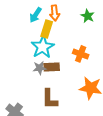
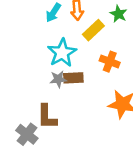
yellow rectangle: (47, 29) -> (93, 30), moved, turned 30
brown L-shape: (50, 99) -> (47, 117), moved

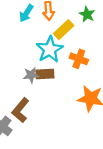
cyan star: (62, 53) -> (50, 49), moved
brown L-shape: (47, 117) -> (20, 110), turned 40

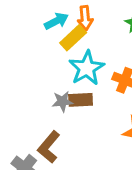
cyan arrow: (26, 13) -> (56, 21), turned -150
yellow rectangle: (64, 30) -> (73, 38), moved

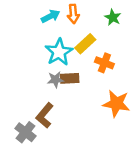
yellow rectangle: (73, 38) -> (85, 44), moved
cyan star: (87, 68) -> (59, 52), moved

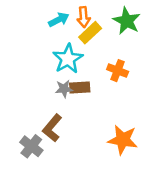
green star: (113, 17) -> (127, 21), size x1.5
yellow rectangle: (85, 44) -> (90, 33), moved
orange star: (116, 104) -> (123, 140), moved

